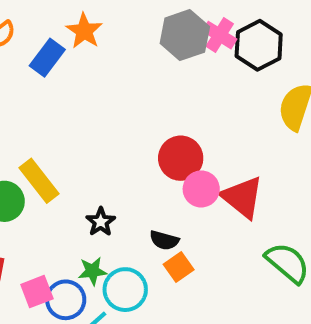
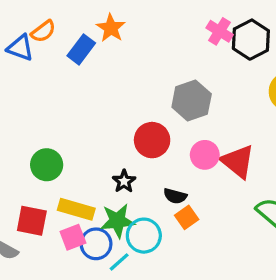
gray hexagon: (185, 35) -> (192, 100), moved
red circle: (181, 158) -> (152, 140), moved
yellow rectangle: (39, 181) -> (76, 209), moved, turned -36
green star: (92, 271) -> (117, 221), size x1.5

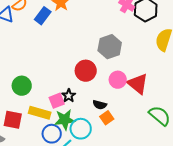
pink square: (73, 237) -> (57, 101), moved

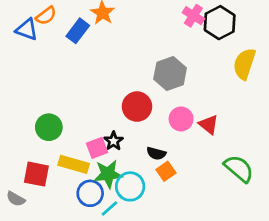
red triangle: (138, 84) -> (209, 124), size x0.7

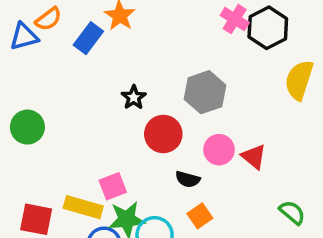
blue triangle: (27, 29) -> (24, 36), turned -35
green circle: (49, 127) -> (27, 127), moved
black star: (114, 141) -> (134, 97), moved
black semicircle: (156, 153) -> (188, 179), moved
green semicircle: (239, 169) -> (292, 212), size x0.7

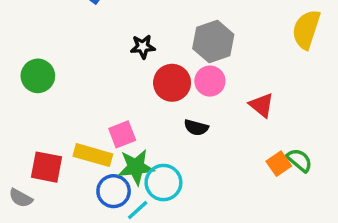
black star: (134, 97) -> (143, 47), turned 30
pink circle: (219, 150) -> (210, 81), moved
orange square: (200, 216) -> (279, 164), moved

